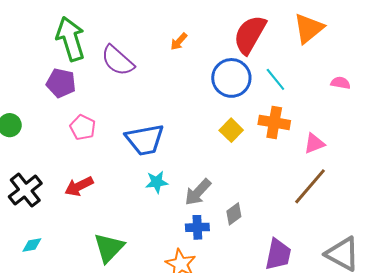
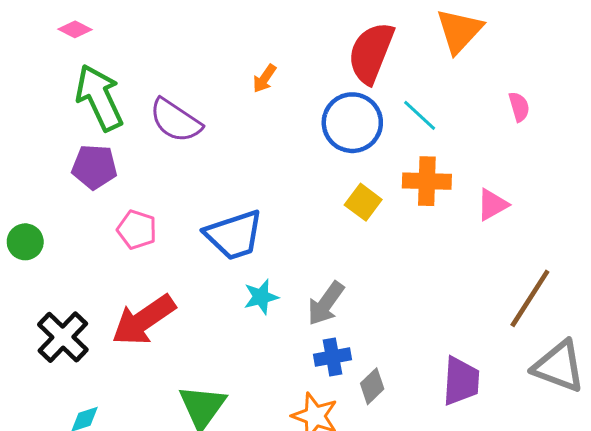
pink semicircle: (340, 83) -> (519, 107), turned 72
red arrow: (79, 186) -> (144, 320), size x1.5
brown line: (310, 186) -> (530, 298), moved
gray diamond: (234, 214) -> (372, 386), moved

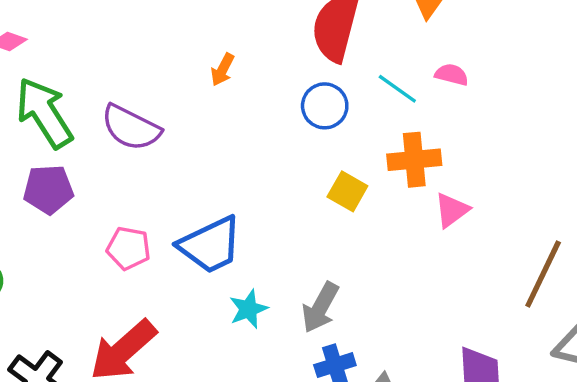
pink semicircle: (519, 107) -> (452, 75), moved, turned -52
blue circle: (352, 123) -> (325, 106), size x0.7
pink triangle: (492, 205) -> (452, 210), moved
pink pentagon: (137, 230) -> (129, 248), moved

